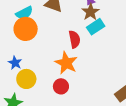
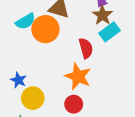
orange circle: (26, 29) -> (45, 29), moved

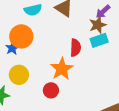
orange circle: (45, 29) -> (21, 36), moved
blue star: (18, 80) -> (12, 48), moved

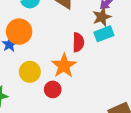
yellow circle: (19, 75) -> (30, 72), moved

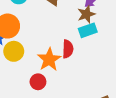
red semicircle: (78, 42) -> (68, 49), moved
yellow circle: (30, 72) -> (14, 51), moved

